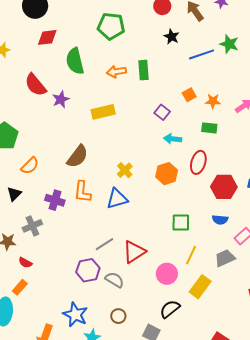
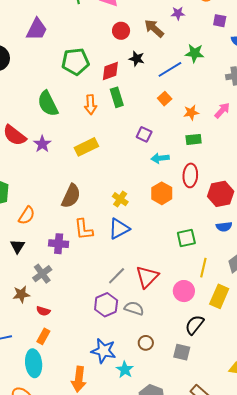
red diamond: (47, 37) -> (110, 71), moved
orange arrow: (116, 72) -> (91, 105), turned -72
orange square: (189, 95) -> (165, 99), moved

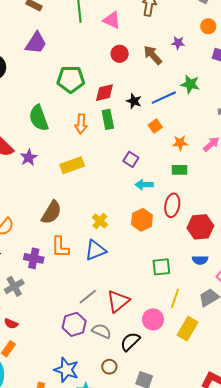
black star: (137, 59) -> (134, 101), moved
black semicircle: (194, 325) -> (130, 342), moved

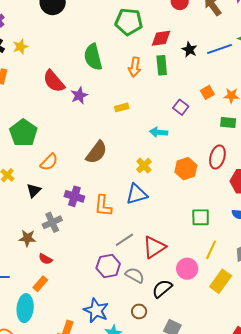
orange square: (155, 126) -> (207, 92), moved
yellow rectangle: (72, 165) -> (122, 107), size x0.6
cyan arrow: (144, 185) -> (159, 132), moved
orange L-shape: (60, 247) -> (103, 206), moved

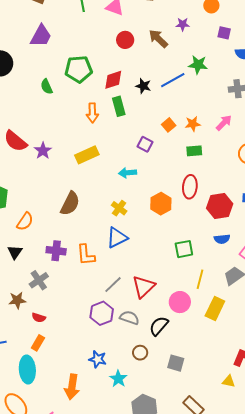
green semicircle: (93, 57) -> (47, 87), moved, size x0.6
yellow rectangle: (122, 107) -> (87, 155), size x1.6
blue star: (96, 310) -> (98, 359), size x0.7

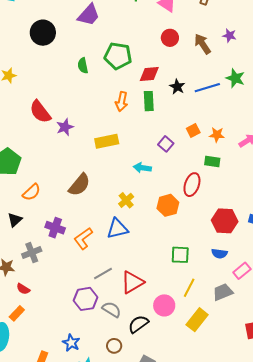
red ellipse: (190, 187) -> (192, 185), moved
orange L-shape: (86, 255) -> (83, 238), turned 45

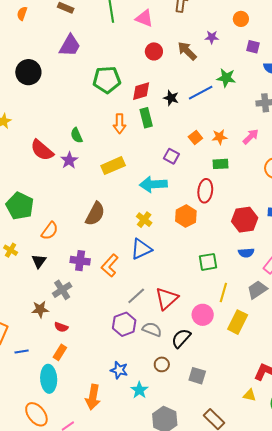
green semicircle: (83, 66) -> (77, 135), moved
cyan arrow: (142, 168) -> (153, 184), size x1.5

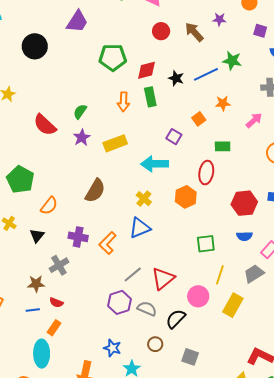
green semicircle: (77, 135) -> (80, 112), turned 56
orange star: (220, 137) -> (223, 103), moved
purple star: (69, 160) -> (82, 137), moved
blue line: (22, 352) -> (33, 310), moved

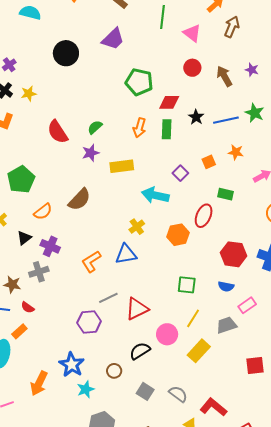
brown semicircle: (95, 191) -> (80, 200), moved
purple cross: (78, 237) -> (50, 246), moved
gray semicircle: (147, 309) -> (178, 394), moved
blue star: (112, 348) -> (72, 365), size x1.4

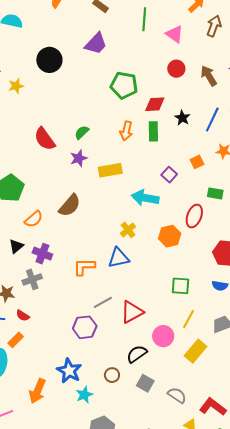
yellow star: (29, 94) -> (16, 86), moved
blue line: (226, 120) -> (212, 119), turned -50
orange L-shape: (91, 261) -> (84, 267), turned 35
gray square: (145, 391) -> (145, 383), moved

